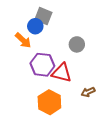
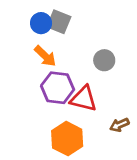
blue circle: (35, 26) -> (41, 23), moved
orange arrow: (23, 40) -> (45, 56), moved

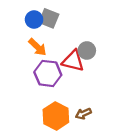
red triangle: (84, 99) -> (73, 61), moved
brown arrow: (119, 125) -> (83, 114), moved

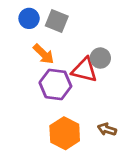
blue circle: (34, 20) -> (29, 18), moved
brown arrow: (83, 114) -> (107, 129), moved, turned 42

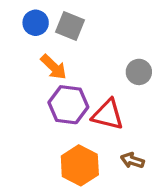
gray circle: (100, 58) -> (139, 72), moved
red triangle: (84, 70) -> (108, 115), moved

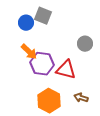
blue circle: (36, 23) -> (26, 23), moved
orange arrow: (54, 67) -> (29, 52), moved

